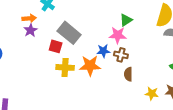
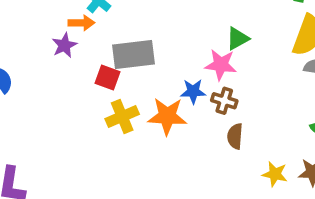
orange arrow: (29, 18) -> (81, 23), moved
gray rectangle: (69, 33) -> (134, 55), turned -50
yellow cross: (65, 67) -> (122, 117), turned -30

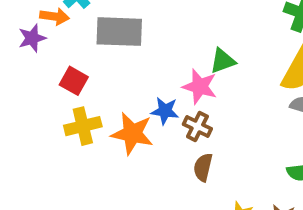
gray rectangle: (134, 55) -> (119, 32), moved

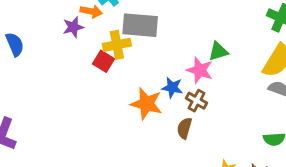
yellow cross: (83, 126) -> (117, 45), moved
brown semicircle: (203, 167) -> (184, 128), moved

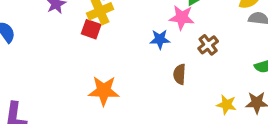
brown cross: (196, 101) -> (208, 45), moved, turned 36
orange star: (146, 104) -> (104, 91), moved

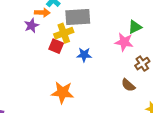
blue star: (160, 39) -> (84, 55), moved
brown semicircle: (180, 74) -> (128, 85), moved, turned -56

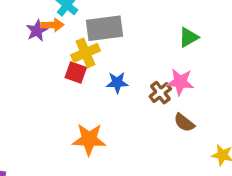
purple star: (31, 25) -> (37, 31), moved
pink star: (124, 42) -> (180, 82), moved
brown cross: (142, 64) -> (160, 93), moved

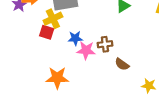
pink star: (180, 82) -> (86, 50), moved
brown cross: (160, 93) -> (105, 44), turned 32

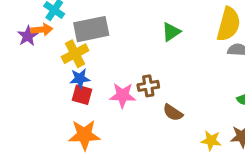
red square: (47, 32) -> (82, 95), moved
blue star: (75, 38) -> (80, 79), moved

